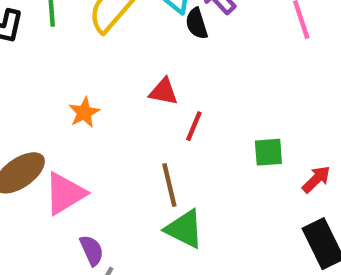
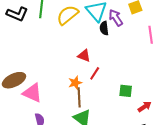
orange star: (84, 112) -> (75, 83), moved
pink triangle: (65, 193) -> (32, 93), turned 45

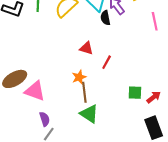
red line: (95, 73) -> (107, 62), moved
green square: (126, 91) -> (135, 93), moved

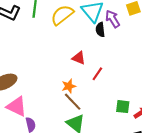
pink triangle: (35, 91) -> (17, 106), moved
brown line: (84, 92) -> (73, 102), turned -42

